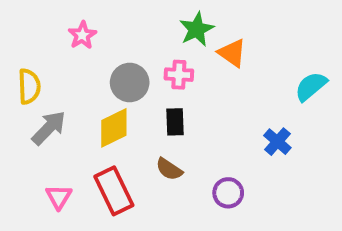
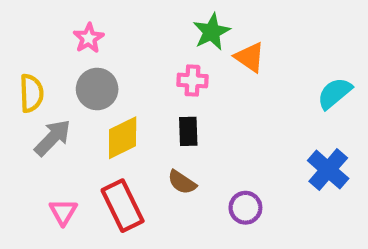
gray circle: (130, 82) -> (97, 89), moved
blue cross: (277, 142) -> (328, 170), moved, size x1.4

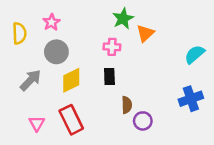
orange triangle: (250, 57) -> (145, 33), turned 42
yellow semicircle: (31, 93) -> (19, 33), moved
blue cross: (328, 170) -> (191, 99), turned 30
brown semicircle: (182, 182) -> (127, 105), moved, turned -126

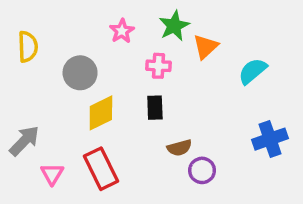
pink star: (51, 22) -> (122, 31), moved
cyan semicircle: (195, 54) -> (253, 71), moved
gray arrow: (30, 80) -> (24, 141), moved
brown semicircle: (127, 105) -> (179, 148), turned 77

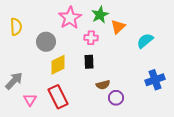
pink star: (122, 31) -> (70, 18), size x1.6

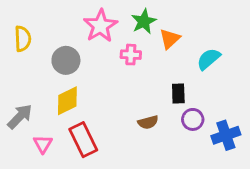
black rectangle: (89, 62) -> (178, 94), moved
yellow diamond: (58, 65) -> (67, 101), moved
blue cross: (155, 80) -> (226, 135), moved
purple circle: (116, 98) -> (193, 119), moved

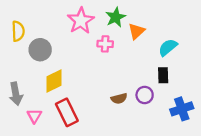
gray circle: (66, 60) -> (40, 50), moved
black rectangle: (178, 94) -> (163, 75), moved
gray arrow: (20, 117) -> (16, 94), turned 125
purple circle: (193, 119) -> (145, 95), moved

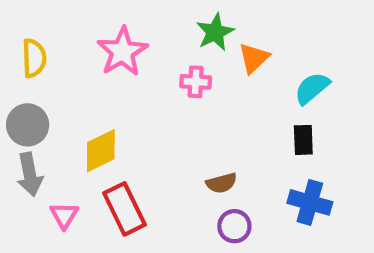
pink star: (81, 21) -> (122, 52), moved
gray circle: (40, 50) -> (28, 125), moved
purple circle: (145, 95) -> (234, 226), moved
blue cross: (182, 109) -> (310, 202), moved, turned 35

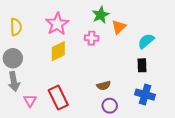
yellow diamond: (101, 151) -> (58, 51), moved

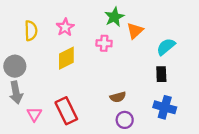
pink star: (57, 24) -> (65, 27), size x0.7
yellow semicircle: (16, 27) -> (31, 31), moved

